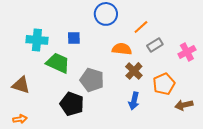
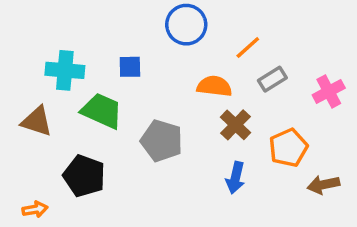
brown triangle: (21, 85) -> (37, 121), moved
black pentagon: (72, 104) -> (84, 176), moved

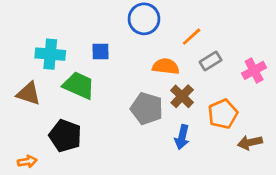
gray pentagon: (162, 141) -> (147, 109), moved

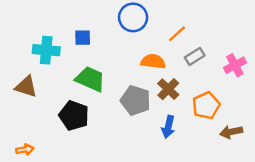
blue square: (101, 51) -> (83, 38), moved
green trapezoid: (79, 85) -> (90, 79), moved
black pentagon: (65, 136) -> (74, 116), moved

